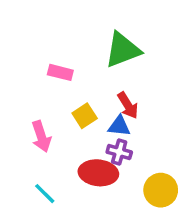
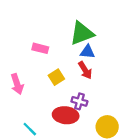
blue triangle: (119, 126) -> (88, 52), moved
pink arrow: (41, 136) -> (17, 84), moved

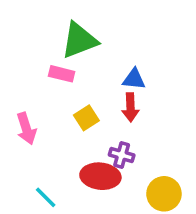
green triangle: (82, 33) -> (79, 40), moved
red arrow: (85, 70) -> (130, 107), turned 30

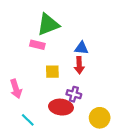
yellow square: (86, 118) -> (52, 72), turned 32
pink arrow: (26, 129) -> (16, 89), moved

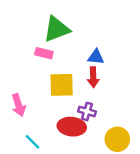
yellow square: (52, 72) -> (62, 85), size x1.5

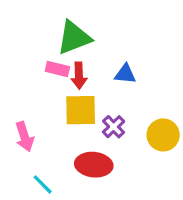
red arrow: (93, 77) -> (79, 76), moved
purple cross: (87, 111) -> (114, 127), moved, turned 30
yellow circle: (117, 139) -> (163, 135), moved

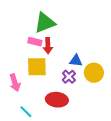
blue triangle: (125, 74) -> (76, 61), moved
yellow square: (81, 110) -> (37, 67), moved
yellow circle: (163, 135) -> (94, 73), moved

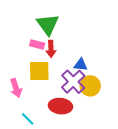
green triangle: (45, 23) -> (48, 24), turned -45
yellow circle: (94, 73) -> (90, 86), moved
purple cross: (69, 77) -> (73, 82), size x1.6

